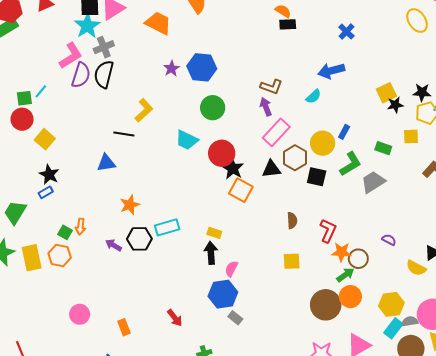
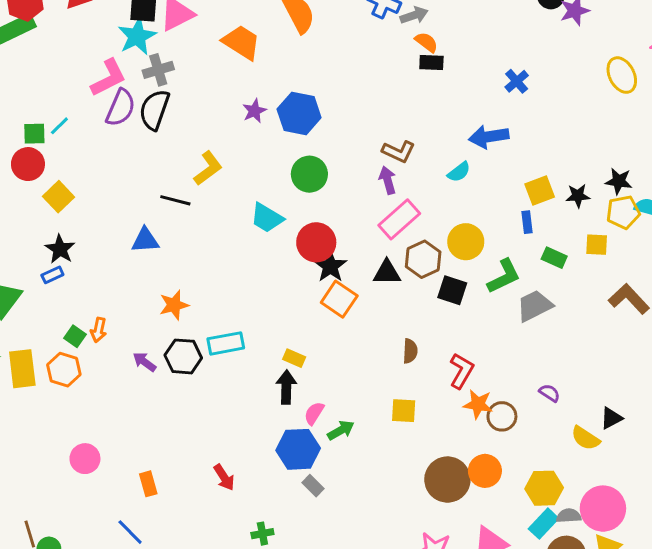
yellow square: (386, 93) -> (540, 190), moved
blue rectangle: (344, 132) -> (527, 222), moved, turned -40
green arrow: (345, 275) -> (341, 430), moved

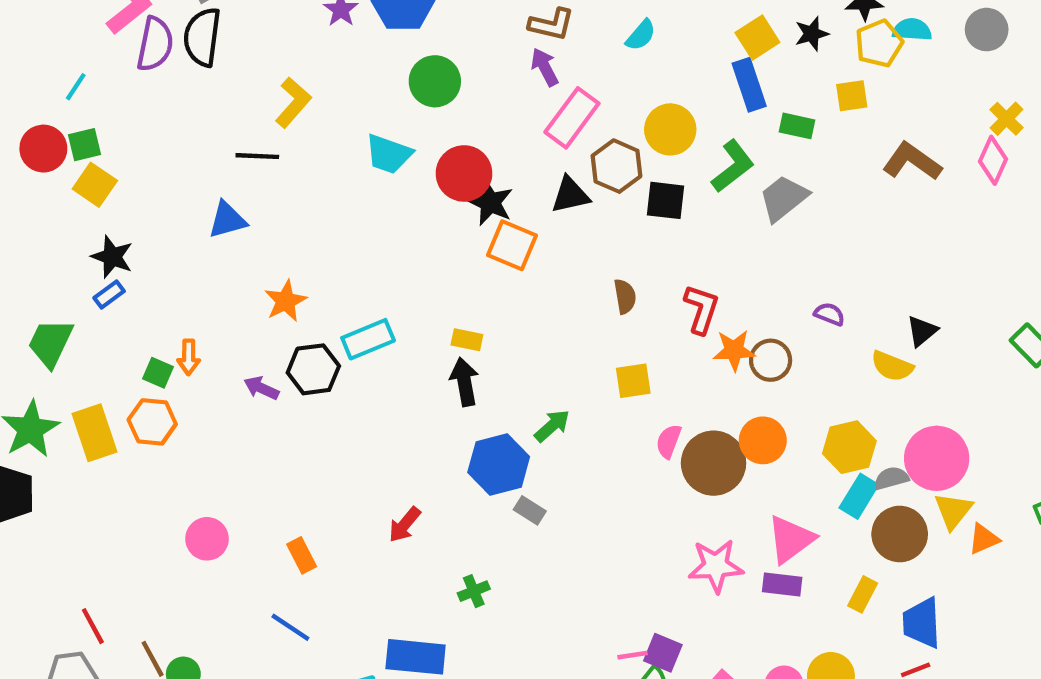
green square: (34, 134) -> (84, 145), moved
blue rectangle: (527, 222) -> (749, 85), size x1.6
pink semicircle: (314, 413) -> (669, 441), moved
red arrow: (224, 477) -> (405, 525), turned 84

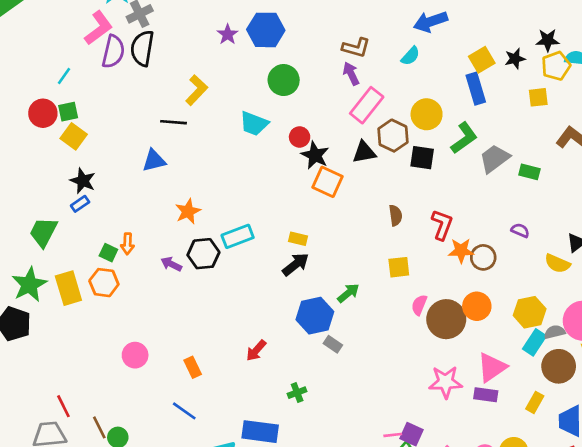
green rectangle: (797, 126) -> (529, 172), moved
red circle: (464, 173) -> (300, 137), size x0.6
black arrow: (464, 382) -> (296, 264), turned 60

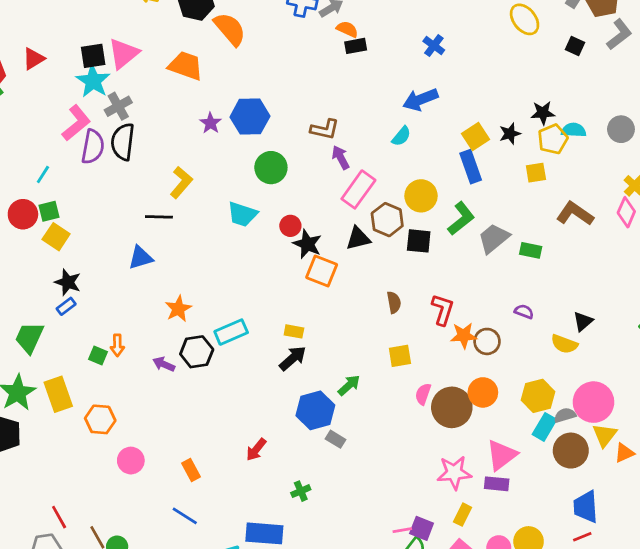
brown L-shape: (356, 48) -> (325, 129), moved
orange hexagon: (104, 283) -> (100, 419), moved
yellow rectangle: (535, 402) -> (463, 515), moved

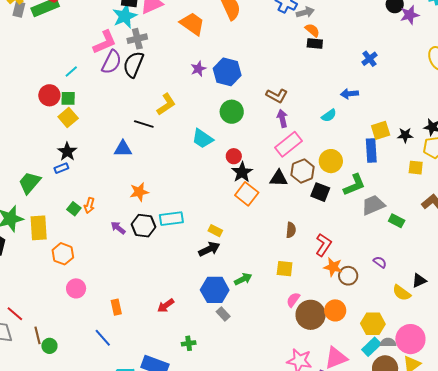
blue arrow: (420, 100) -> (349, 94), size x0.7
red line: (59, 517) -> (15, 314), turned -36

